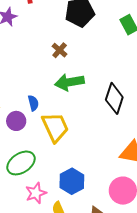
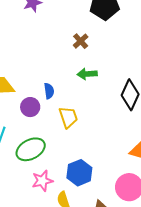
green arrow: (69, 82) -> (87, 74), size x0.7
yellow trapezoid: (55, 127) -> (68, 117), size x0.7

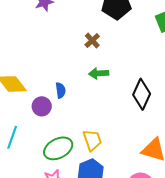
yellow trapezoid: (68, 117) -> (92, 140), moved
green ellipse: (31, 149) -> (58, 148), moved

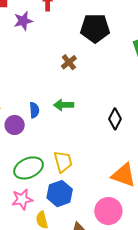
green arrow: (99, 73) -> (64, 105), moved
black diamond: (142, 94) -> (115, 119), size x0.7

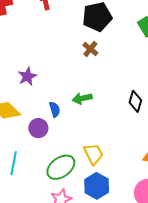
purple star: (23, 21) -> (27, 76), moved
brown cross: (69, 62) -> (90, 49), moved

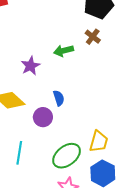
green arrow: (82, 98) -> (64, 51), moved
yellow trapezoid: (93, 154) -> (99, 141), turned 45

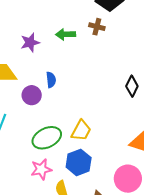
brown cross: (93, 37) -> (97, 27), turned -35

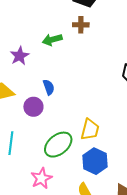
pink star: (41, 169) -> (41, 178), moved

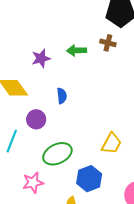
purple circle: (33, 107) -> (36, 119), moved
yellow trapezoid: (90, 129) -> (111, 143), moved

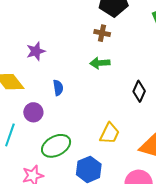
green arrow: (77, 50) -> (100, 63), moved

